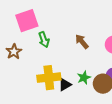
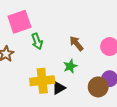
green star: (84, 78) -> (70, 66), moved

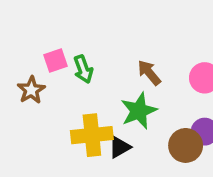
pink square: (19, 22) -> (56, 61), moved, size x0.6
green star: (70, 66) -> (139, 111), size x1.5

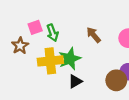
green star: (139, 111) -> (70, 59), moved
yellow cross: (92, 135) -> (50, 61), moved

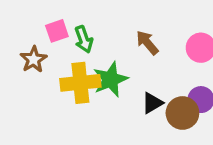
black triangle: (75, 81) -> (152, 103), moved

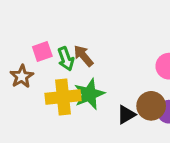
brown arrow: (147, 43) -> (84, 56), moved
brown circle: (182, 113) -> (151, 106), moved

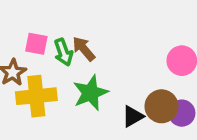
pink square: (42, 51) -> (36, 44), turned 30
yellow cross: (63, 97) -> (36, 96), moved

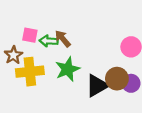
green arrow: (63, 52) -> (49, 41), turned 114
black triangle: (133, 116) -> (97, 86), size x1.5

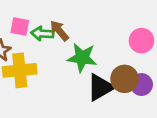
green star: (68, 69) -> (82, 58), moved, turned 30

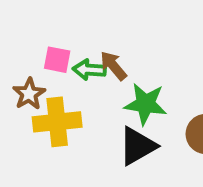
black triangle: (100, 87) -> (137, 146), moved

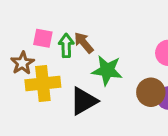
green arrow: (89, 70) -> (66, 46), turned 85
black triangle: (137, 146) -> (84, 101), moved

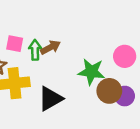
brown arrow: (84, 43) -> (50, 47), turned 102
green star: (107, 70) -> (91, 72), moved

